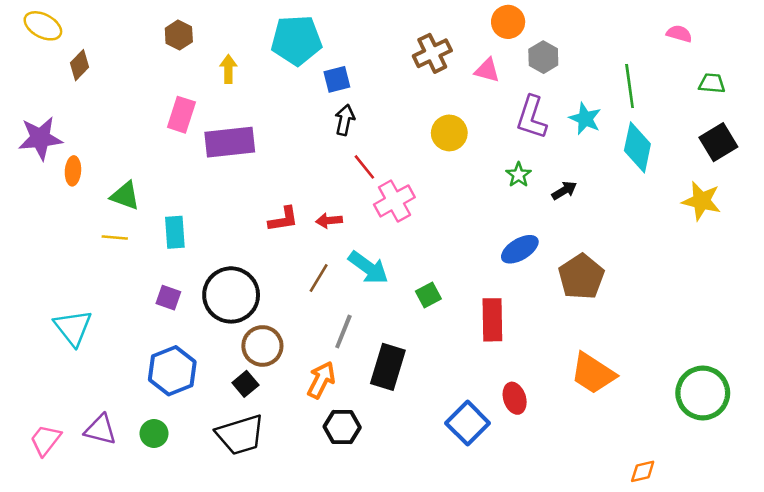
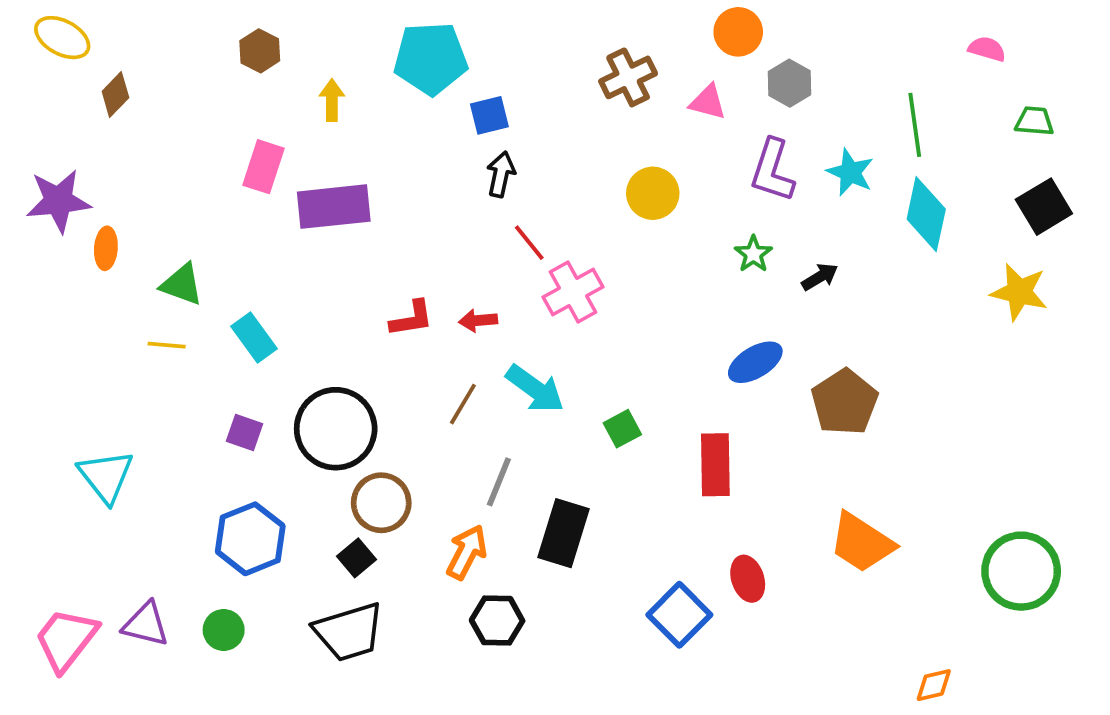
cyan rectangle: (175, 232) -> (254, 338), turned -32
pink trapezoid: (46, 440) -> (66, 639), size x1.4

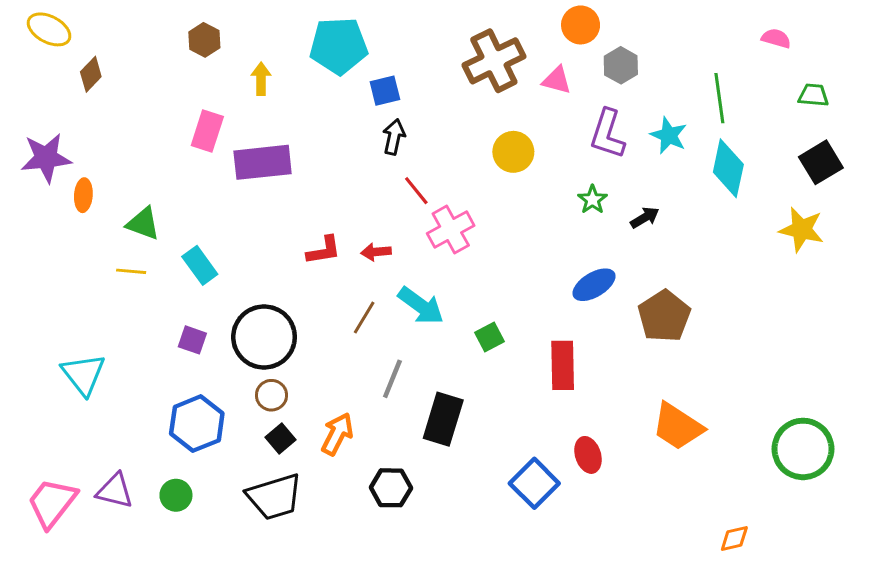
brown cross: (628, 77) -> (494, 61), size x1.4
brown circle: (381, 503) -> (271, 395), moved, size x0.7
orange arrow: (467, 552) -> (337, 434), moved

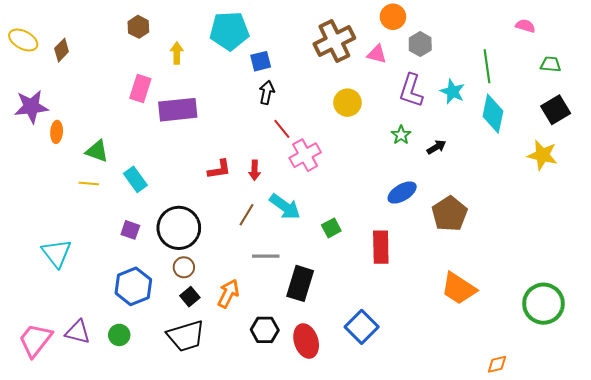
yellow ellipse: (49, 29) -> (23, 40), moved
red arrow: (376, 252) -> (255, 170), turned -84
gray line: (392, 379) -> (266, 256), turned 68
red ellipse: (588, 455) -> (306, 341), moved, size x1.4

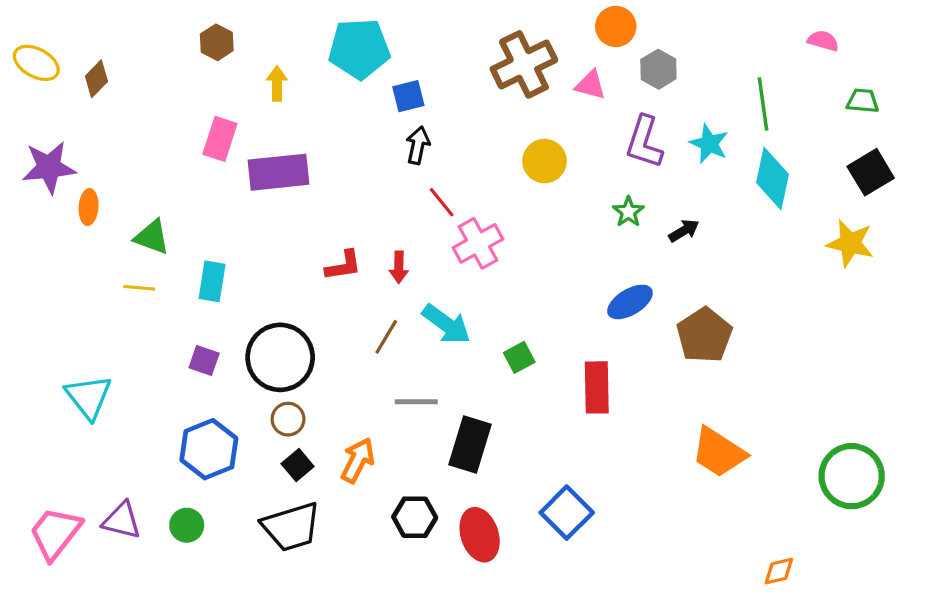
cyan rectangle: (135, 179) -> (212, 281), turned 45

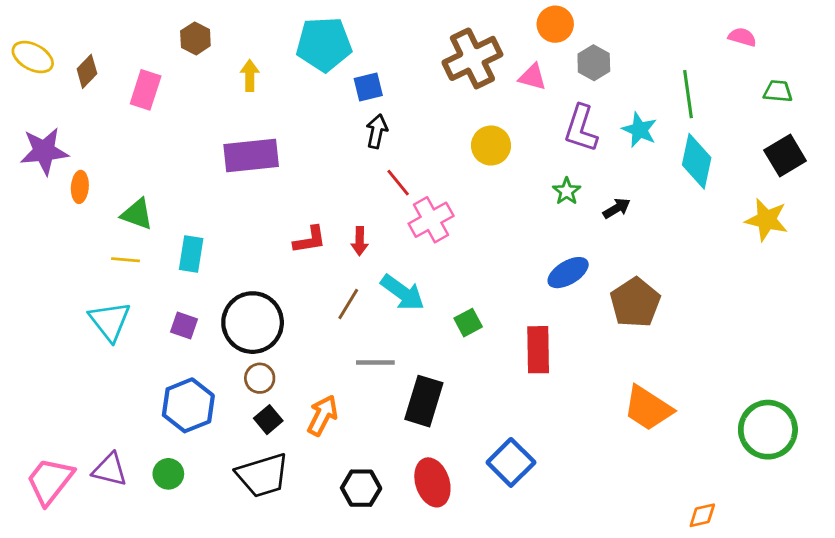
pink rectangle: (220, 139) -> (146, 90), moved
cyan triangle: (89, 397) -> (110, 321), moved
black hexagon: (415, 517) -> (361, 488), moved

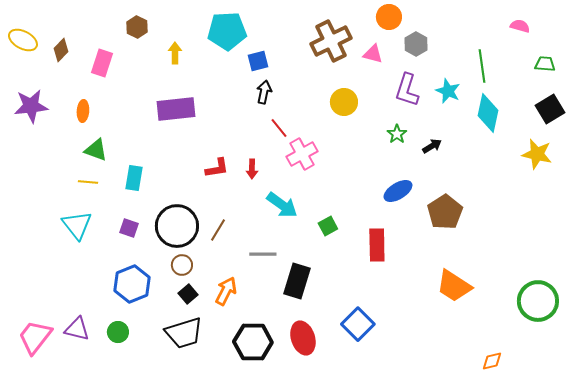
orange ellipse: (80, 187) -> (83, 111), moved
brown line: (348, 304) -> (218, 230), moved
black hexagon: (361, 488) -> (253, 342), size x1.4

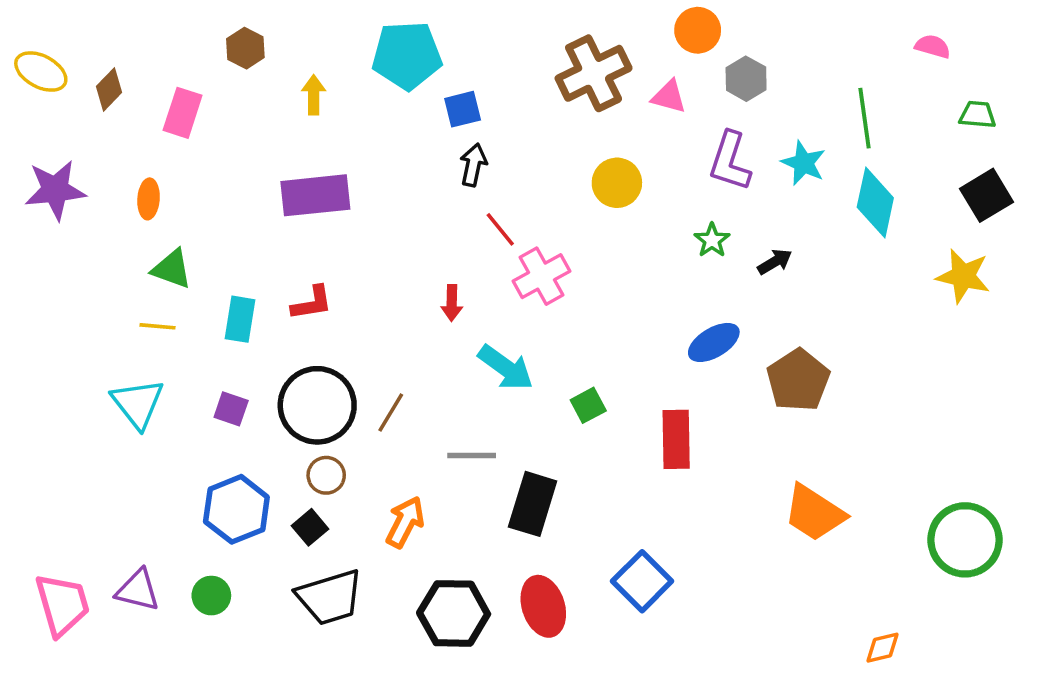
red L-shape: (217, 168) -> (312, 303), moved
black square: (188, 294) -> (310, 527), moved
pink trapezoid: (35, 337) -> (62, 604), turned 126

